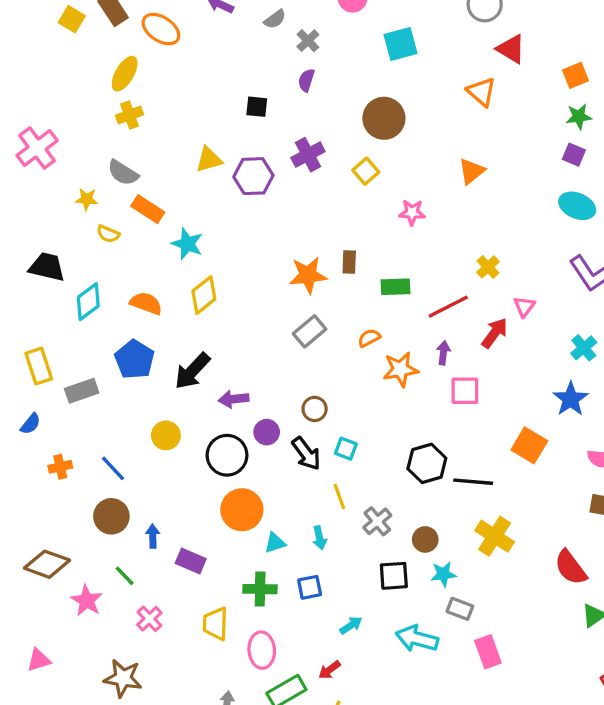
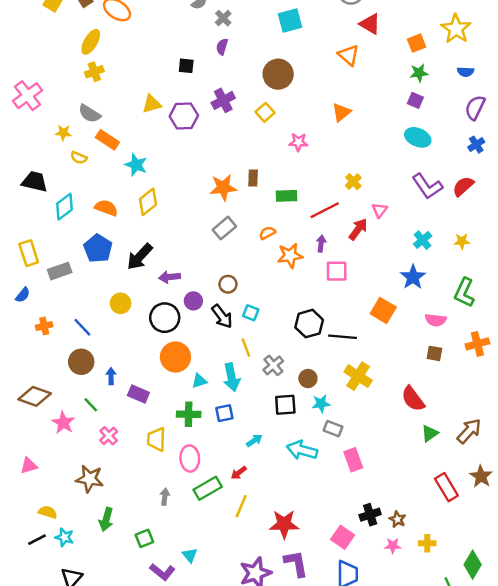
cyan arrow: (320, 538) -> (232, 377), size x1.6

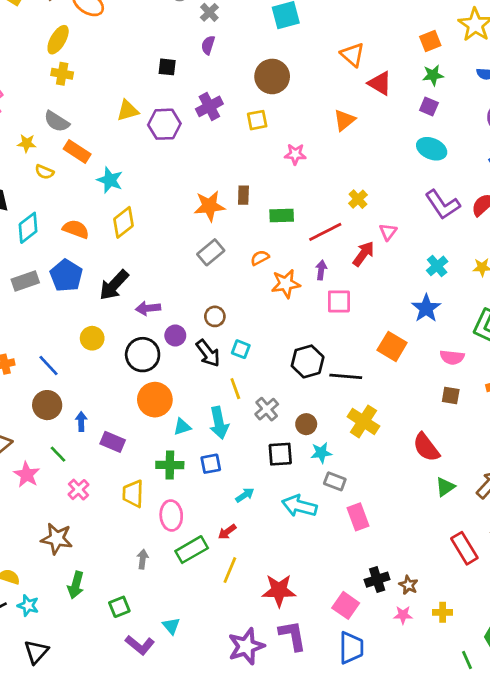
red triangle: (370, 24) -> (380, 83), moved
yellow cross: (94, 72) -> (62, 74), turned 30
yellow square: (265, 112) -> (257, 120), turned 30
gray rectangle: (60, 271) -> (25, 281), moved

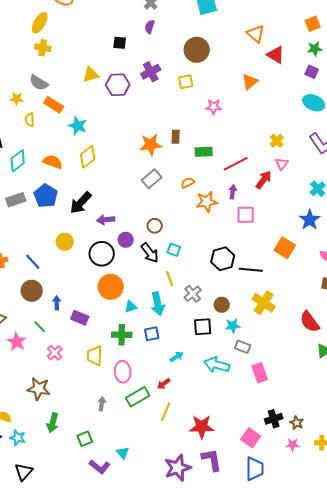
yellow semicircle: (44, 172) -> (30, 120), turned 64
yellow cross: (358, 199) -> (277, 141), moved

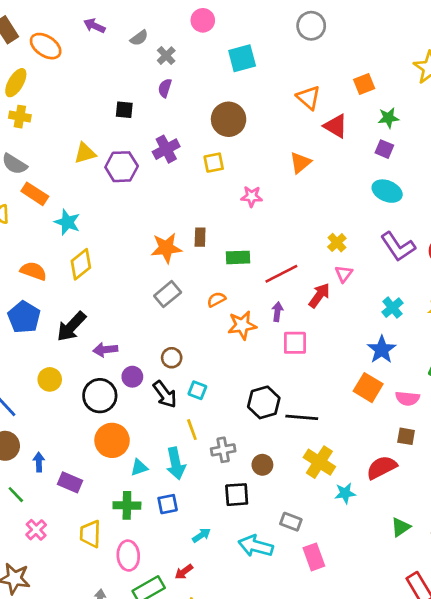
orange square: (313, 24) -> (364, 84), moved
orange square: (285, 248) -> (368, 388), moved
gray cross: (193, 294) -> (223, 450), turned 30
red semicircle: (310, 322) -> (382, 467), moved, turned 100
cyan star: (233, 326) -> (345, 493), moved

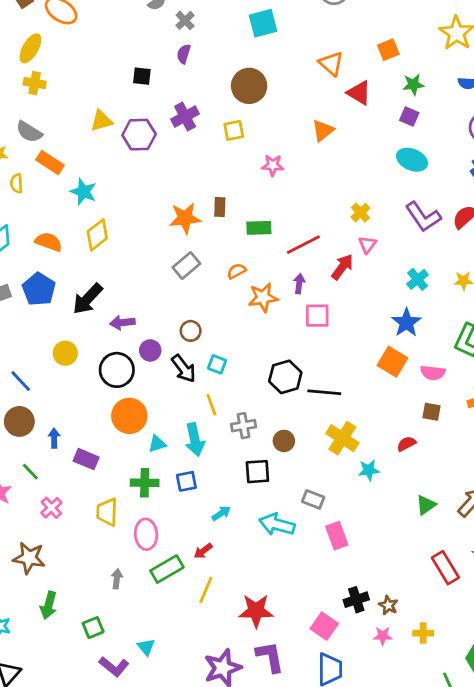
red semicircle: (382, 467) -> (406, 444), size x0.6

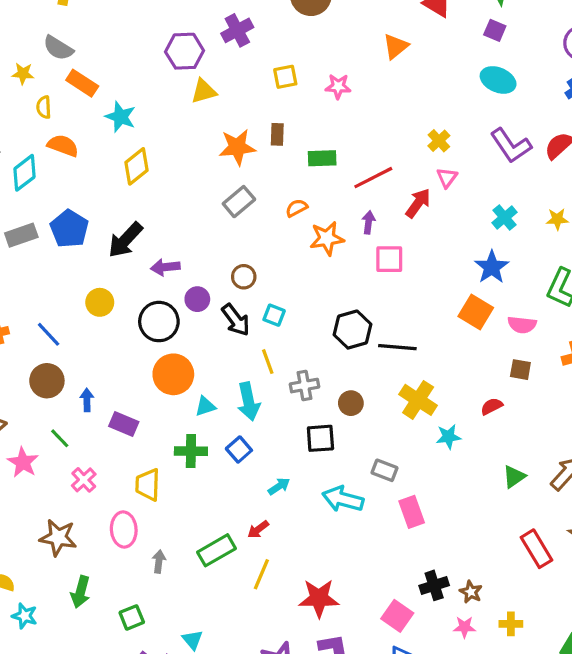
yellow triangle: (101, 121) -> (204, 91), moved
yellow square: (234, 130) -> (285, 77), moved
orange semicircle: (49, 242) -> (63, 146), moved
blue square: (186, 481) -> (239, 450), turned -30
pink ellipse: (146, 534) -> (124, 529), moved

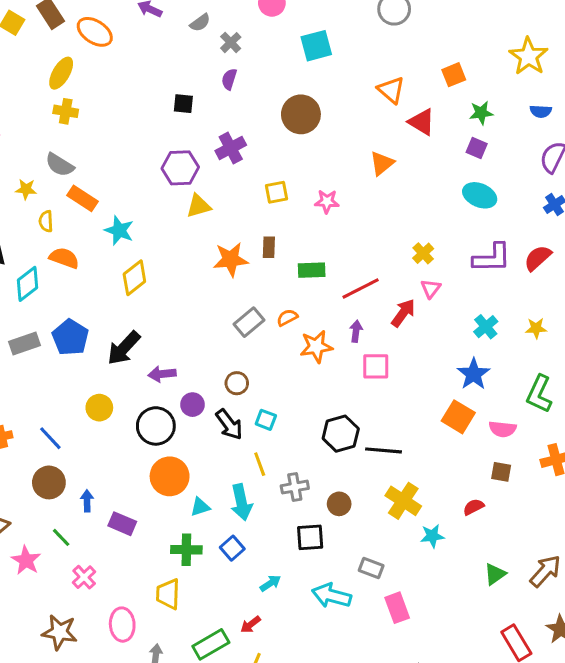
purple L-shape: (511, 146) -> (492, 258), turned -57
gray rectangle: (239, 202) -> (249, 322), moved
yellow trapezoid: (148, 485) -> (168, 594), moved

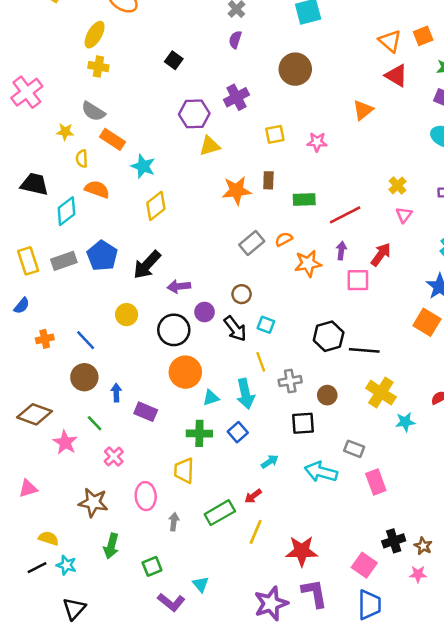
orange triangle: (391, 90) -> (390, 41), moved
black square: (183, 104) -> (174, 60), moved, turned 30
red arrow: (403, 313) -> (381, 254), moved

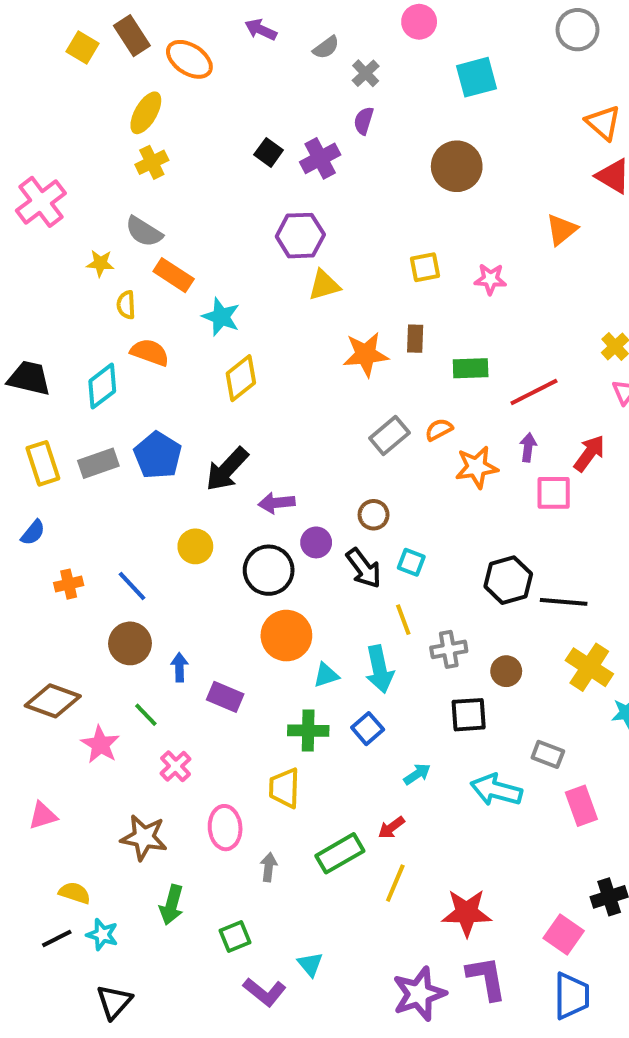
yellow cross: (98, 67) -> (152, 162), turned -36
purple cross: (236, 97) -> (320, 158), moved
black trapezoid: (34, 184) -> (29, 378), moved

